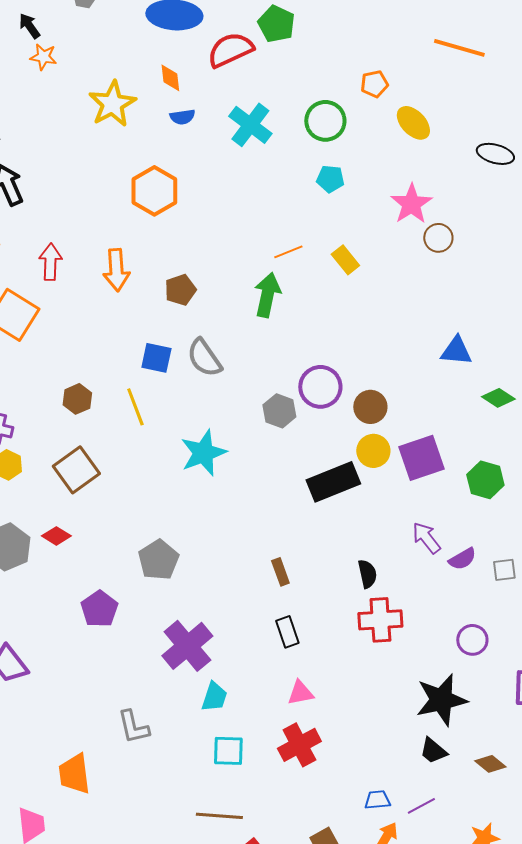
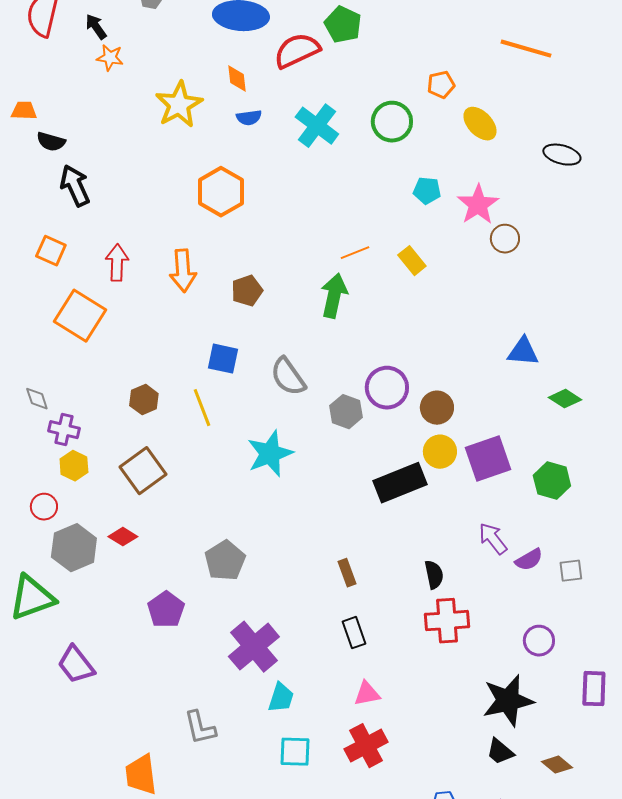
cyan pentagon: (330, 179) -> (427, 191), moved
gray semicircle: (204, 358) -> (288, 377), moved

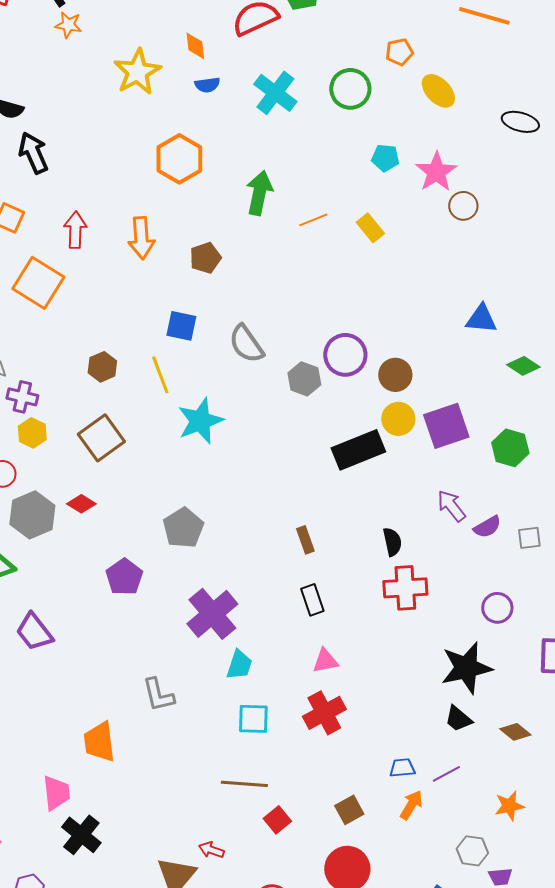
green arrow: (334, 296) -> (259, 193), moved
cyan star: (270, 454) -> (200, 421), moved

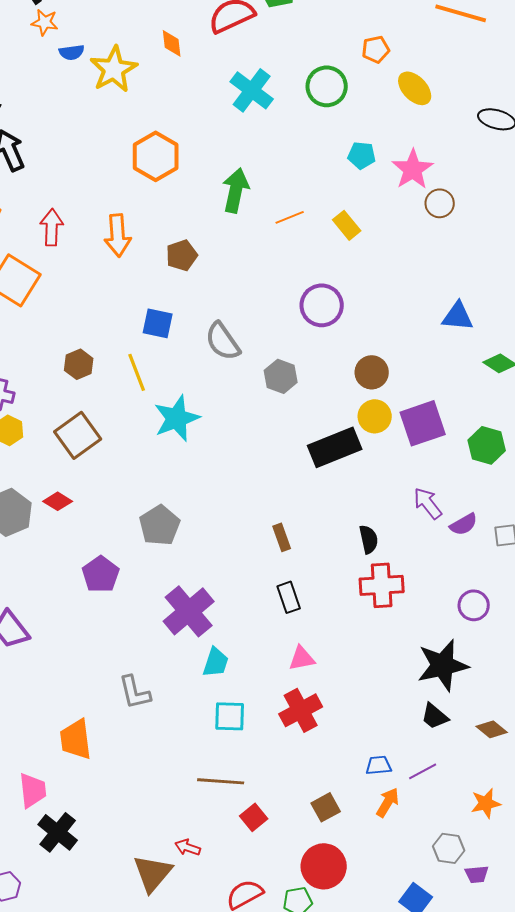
blue semicircle: (207, 85) -> (72, 52), moved
purple circle: (345, 355) -> (322, 305), moved

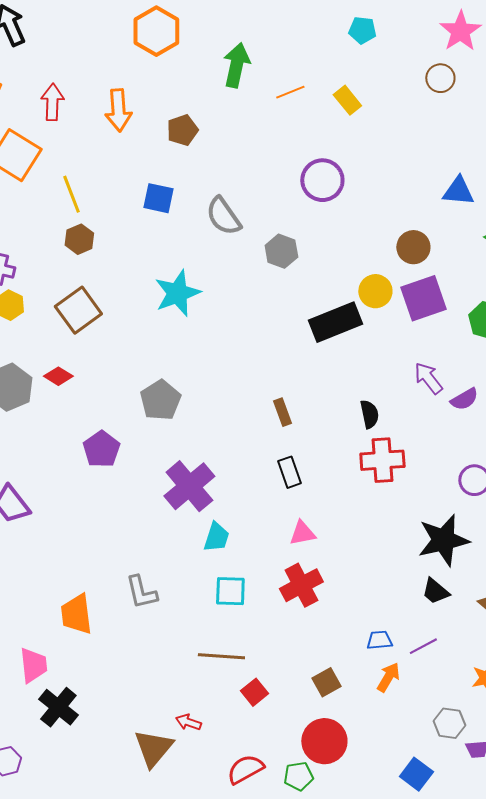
pink star: (413, 169) -> (460, 31), moved
yellow line: (137, 372) -> (71, 194), moved
brown circle: (372, 372) -> (413, 247), moved
gray L-shape: (135, 692) -> (141, 592), moved

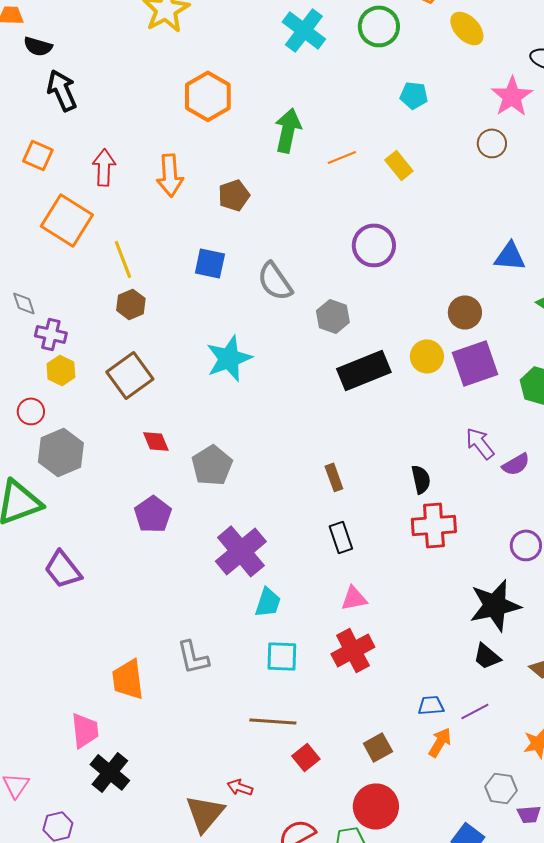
black rectangle: (335, 322) -> (364, 370), moved
red diamond: (58, 376) -> (156, 441), moved, turned 36

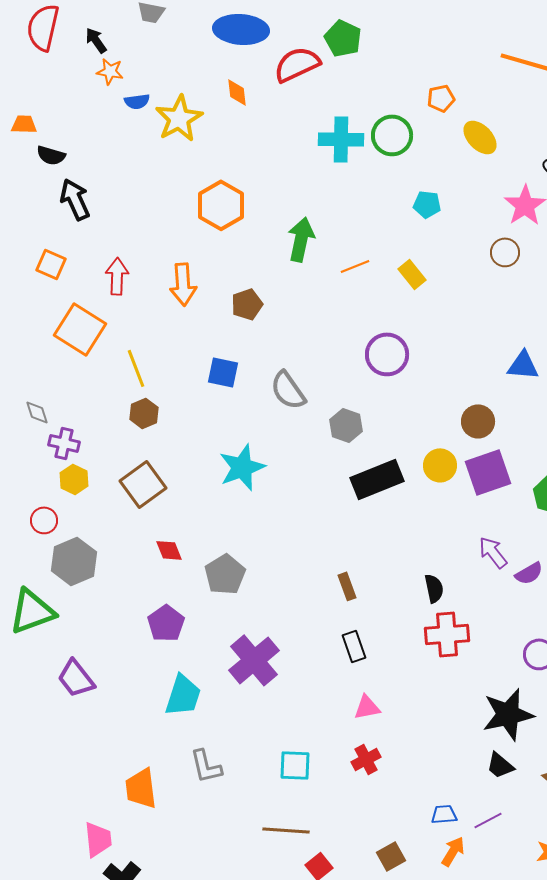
cyan cross: (304, 30) -> (341, 139), moved, turned -36
cyan trapezoid: (268, 602) -> (183, 695), moved, size x1.4
red cross: (353, 650) -> (366, 759), size x0.7

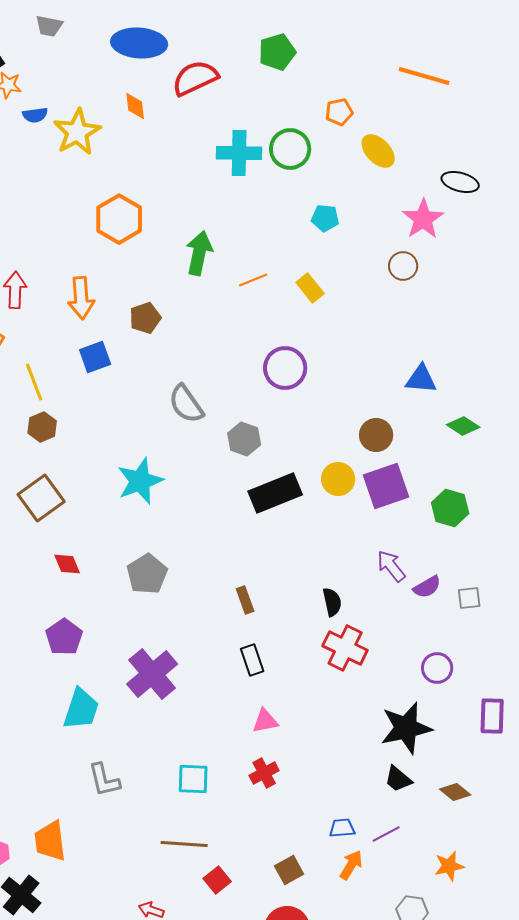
green pentagon: (343, 38) -> (277, 52), moved, turned 30
blue square: (223, 372) -> (95, 357), moved, turned -32
gray pentagon: (225, 574) -> (147, 574), moved
red cross: (447, 634) -> (345, 648), turned 30
orange trapezoid: (141, 788) -> (50, 841), moved

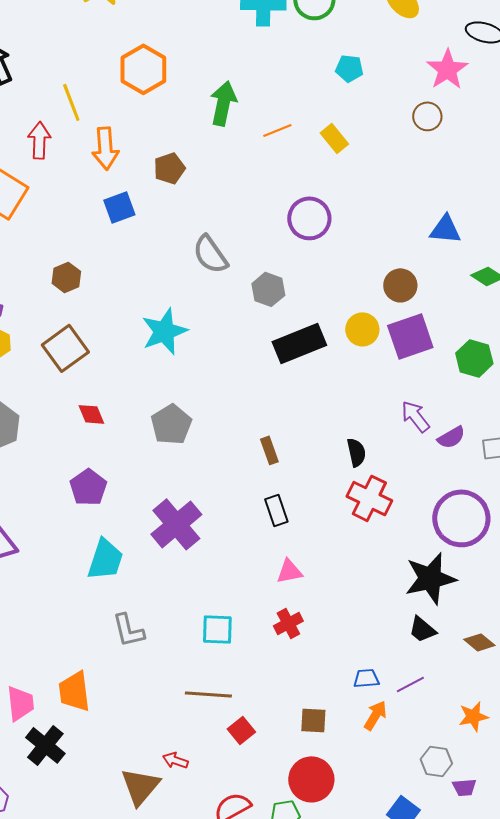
yellow line: (34, 382) -> (71, 102), moved
purple circle: (437, 668) -> (461, 518), size x1.8
brown square: (289, 870) -> (313, 720), turned 32

